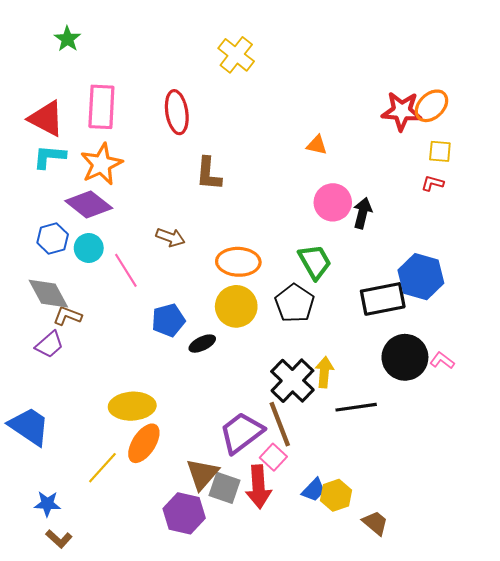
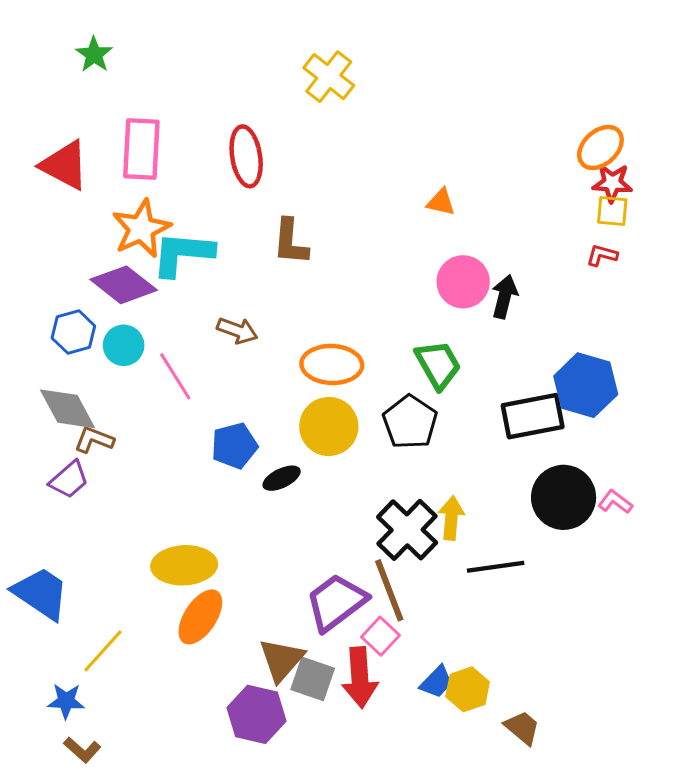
red star: (402, 111) -> (612, 183), moved, size x0.7
cyan L-shape: (49, 157) -> (183, 254), moved, size x1.4
yellow line: (102, 468) -> (103, 651), moved

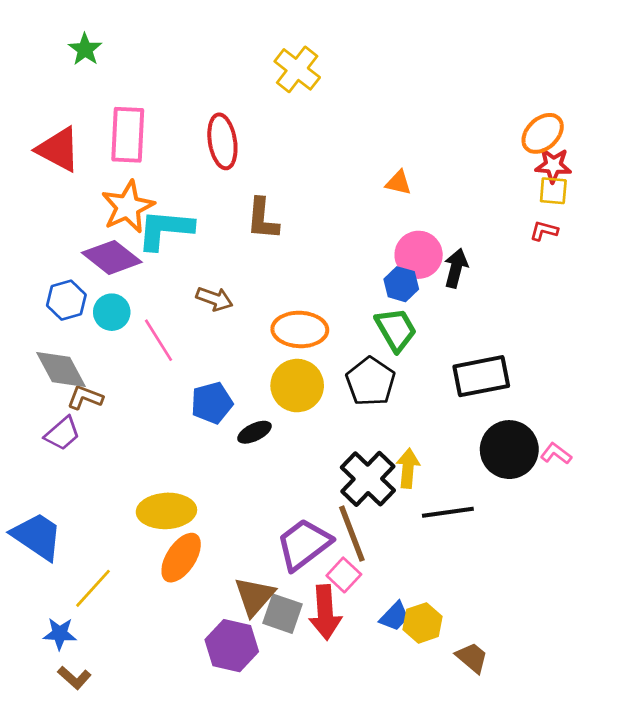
blue hexagon: (586, 385) -> (401, 284), moved, size x0.6

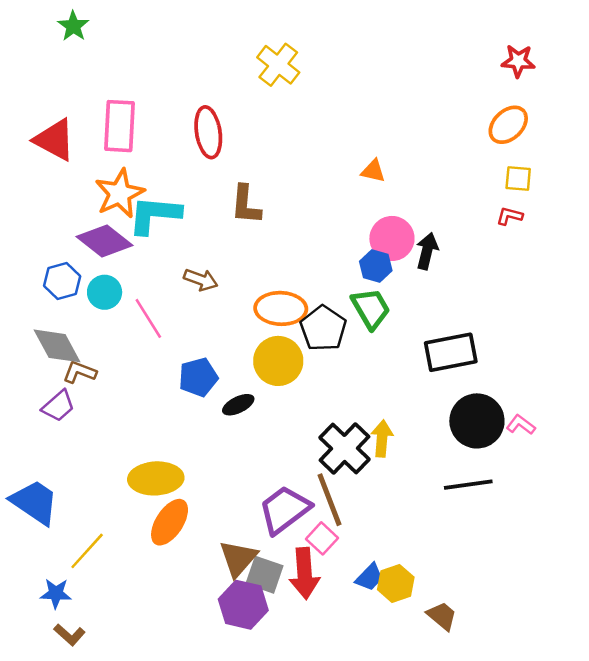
green star: (85, 49) -> (73, 26), moved
red star: (553, 165) -> (518, 61), moved
black pentagon: (371, 382) -> (323, 328), moved
black line: (448, 512) -> (468, 485), moved
purple hexagon: (232, 646) -> (243, 605), moved

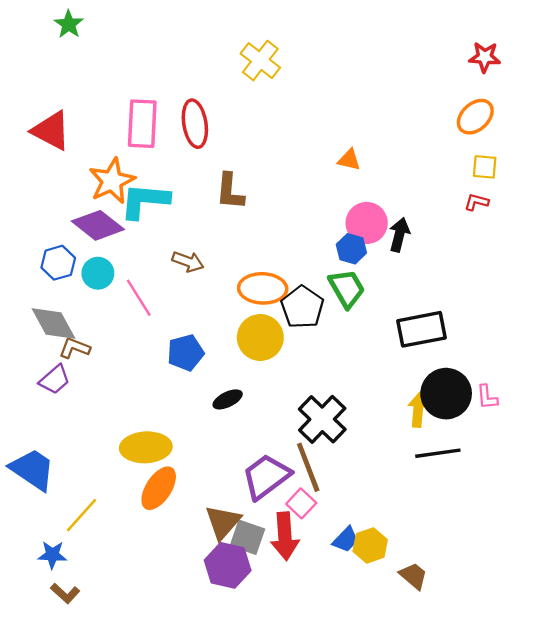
pink rectangle: (120, 126) -> (142, 124), moved
black ellipse: (238, 405) -> (228, 399), moved
pink L-shape: (521, 425) -> (487, 397), turned -132
yellow arrow: (382, 438) -> (418, 410), moved

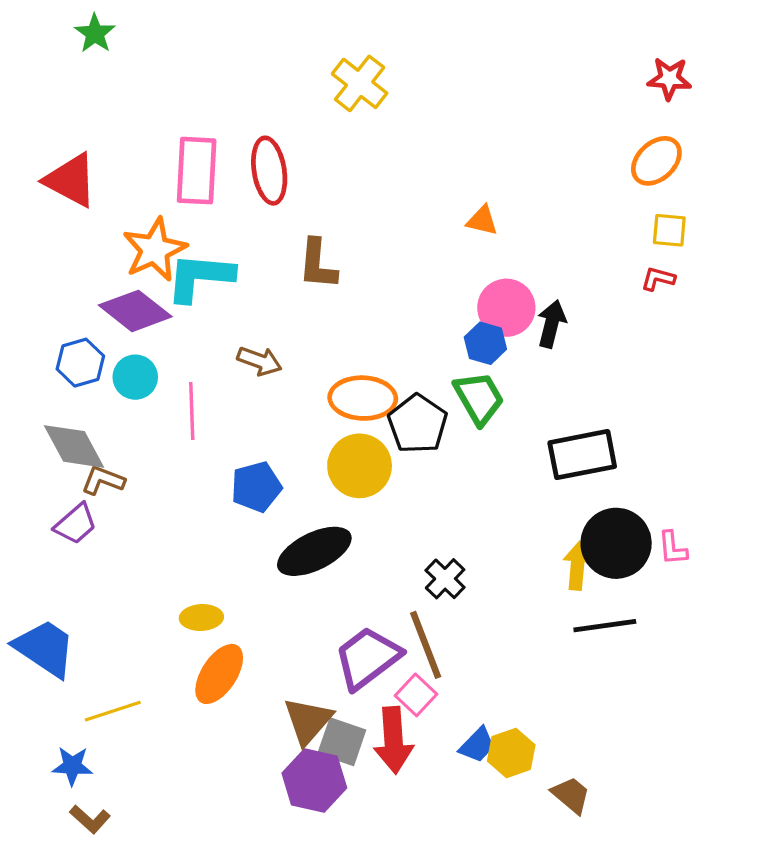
pink line: (139, 298) -> (192, 411), turned 30
black ellipse: (228, 399) -> (314, 551), size x1.8
black cross: (322, 419) -> (445, 579), size x0.6
yellow ellipse: (146, 447) -> (201, 618), size x0.6
yellow line: (82, 515) -> (113, 711), turned 30

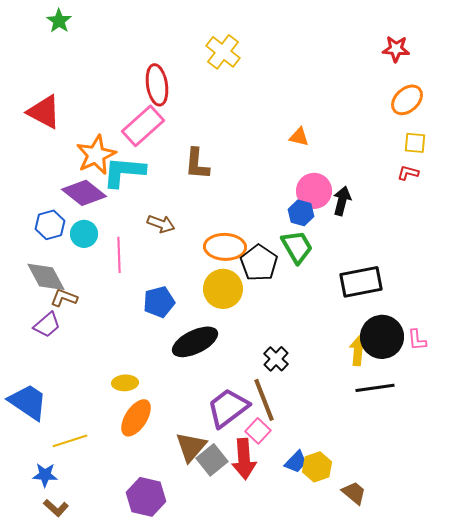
red star: (669, 79) -> (396, 49), moved
pink rectangle: (197, 171) -> (143, 126), moved, turned 45
red ellipse: (269, 171) -> (157, 85), moved
gray square: (342, 742) -> (212, 460), turned 32
purple hexagon: (314, 780) -> (146, 497), moved

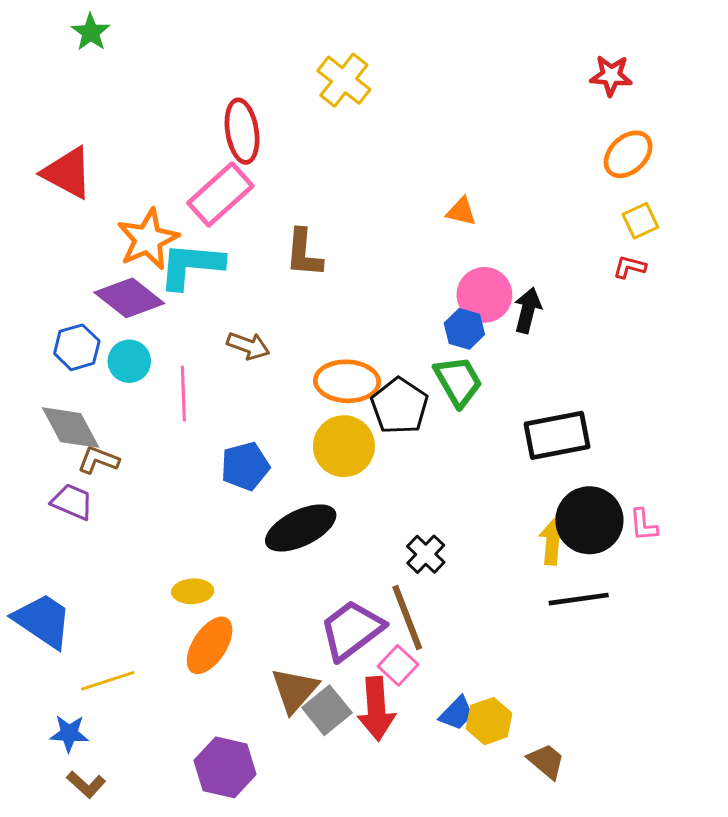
yellow square: (415, 143) -> (640, 221), turned -30
purple trapezoid: (47, 325) -> (72, 502), turned -116

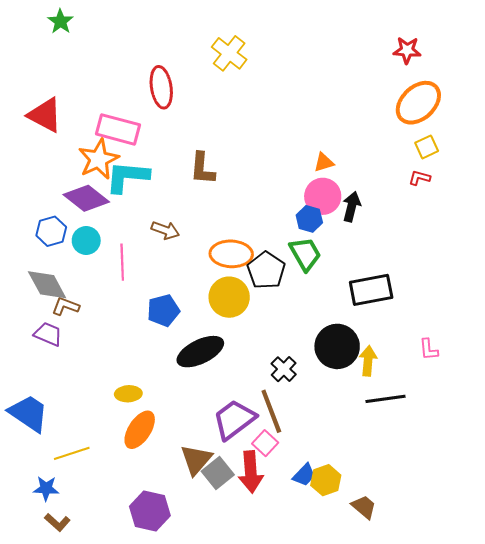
orange ellipse: (628, 154) -> (418, 103), size x1.4
pink rectangle: (220, 194) -> (118, 129), moved, turned 57
orange triangle: (461, 211) -> (324, 162), moved, turned -30
black circle: (589, 520) -> (337, 346), moved

